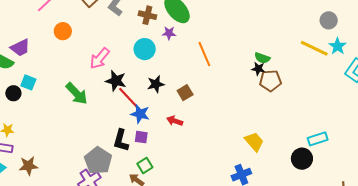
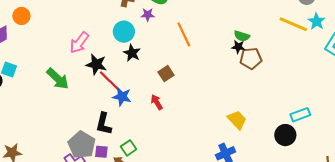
orange circle: (63, 31) -> (21, 16), moved
black star: (156, 84) -> (132, 53), moved, turned -30
red arrow: (175, 121) -> (157, 102), turned 42
purple square: (141, 137) -> (101, 152), moved

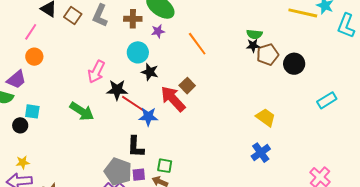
red arrow: (157, 102) -> (173, 99), moved, size x1.8
black circle: (285, 135) -> (294, 64), moved
green square: (129, 148) -> (165, 166), turned -35

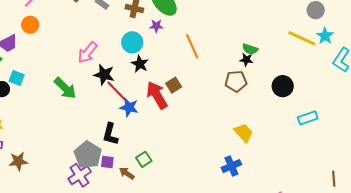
brown pentagon: (268, 55) -> (236, 81), moved
cyan rectangle: (327, 100) -> (308, 118), moved
green square: (165, 166) -> (144, 159), moved, turned 35

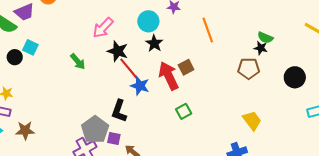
green arrow: (65, 88) -> (78, 61), size x0.7
green square: (144, 159) -> (184, 111), moved

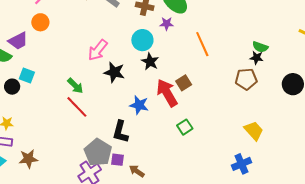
red line: (129, 69) -> (77, 107), moved

